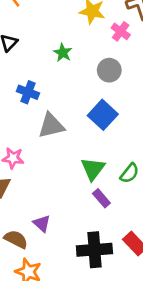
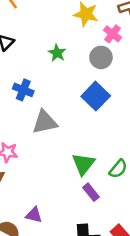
gray circle: (109, 70) -> (101, 57), moved
blue square: (103, 115) -> (96, 96), moved
purple triangle: (42, 224) -> (34, 215), turned -30

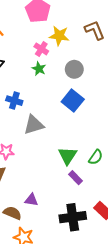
pink cross: (113, 34) -> (41, 49), moved

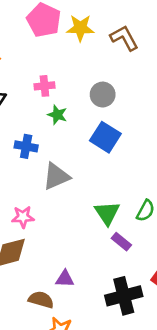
yellow star: (59, 36) -> (80, 28), moved
pink cross: (41, 49) -> (44, 86), moved, turned -32
green star: (39, 69) -> (57, 115), moved

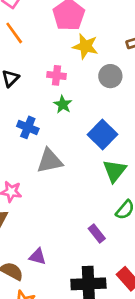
yellow star: (80, 28) -> (85, 46), moved
gray circle: (103, 95) -> (110, 76), moved
green triangle: (107, 213) -> (115, 171), moved

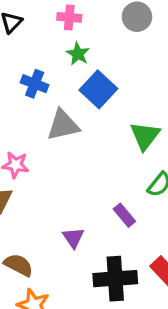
blue square: (102, 134) -> (98, 89), moved
purple triangle: (38, 257) -> (73, 238), moved, turned 42

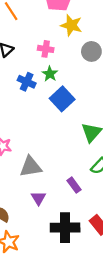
blue cross: (35, 84) -> (27, 82), moved
gray triangle: (63, 125) -> (31, 167), moved

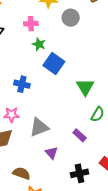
blue cross: (27, 82) -> (22, 84), moved
black cross: (65, 228) -> (80, 173), size x0.7

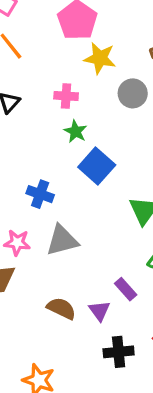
gray triangle: (39, 127) -> (62, 240), moved
purple triangle: (51, 153) -> (99, 311), moved
brown semicircle: (21, 173) -> (61, 308), moved

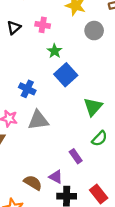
pink cross: (66, 96) -> (43, 25), moved
brown semicircle: (61, 308) -> (33, 183), moved
purple triangle: (99, 311) -> (56, 177), moved, turned -32

